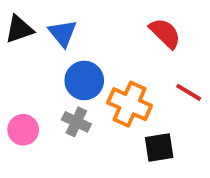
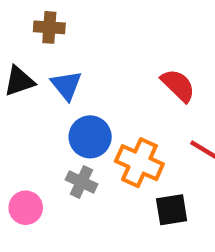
pink circle: (23, 130) -> (26, 208), moved

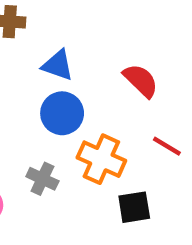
blue triangle: (66, 85) -> (58, 65), moved, turned -32
blue circle: (90, 137) -> (62, 113), moved

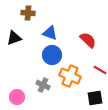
black square: (134, 207) -> (95, 98), moved

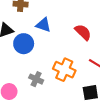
blue circle: (52, 55) -> (24, 44), moved

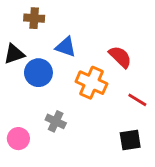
orange cross: (64, 70) -> (91, 83), moved

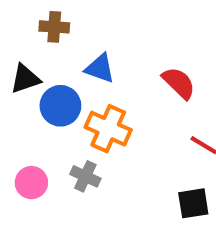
orange cross: (91, 83) -> (108, 129), moved
pink circle: (18, 139) -> (31, 183), moved

